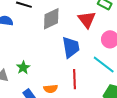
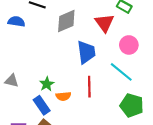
green star: (23, 68) -> (47, 84), moved

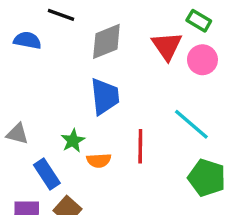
pink circle: (129, 45) -> (202, 60), moved
blue trapezoid: (86, 52) -> (105, 96), moved
blue rectangle: (42, 105) -> (47, 174), moved

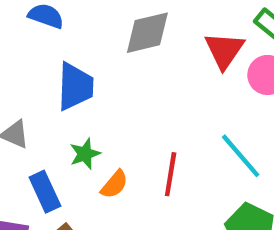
blue trapezoid: (105, 96) -> (75, 87), moved
orange semicircle: (99, 160) -> (114, 184), turned -55

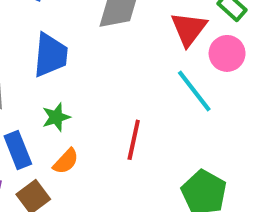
cyan line: (241, 156) -> (194, 91), moved
orange semicircle: (114, 184) -> (66, 161), moved

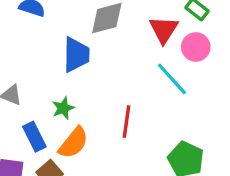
blue trapezoid: (51, 55) -> (76, 55), moved
orange semicircle: (66, 161) -> (73, 143), size x1.5

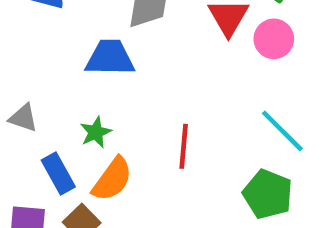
blue trapezoid: (76, 55) -> (110, 58), turned -87
cyan line: (172, 79) -> (282, 131), moved

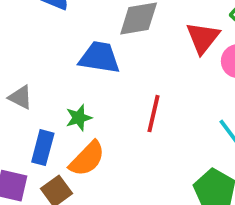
red line: (184, 146) -> (154, 114), moved
blue rectangle: (58, 173) -> (43, 148), turned 36

